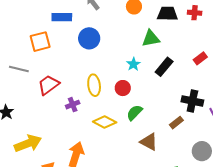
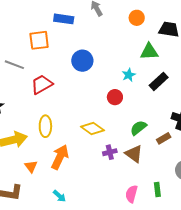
blue circle: (89, 38) -> (82, 61), moved
yellow ellipse: (94, 85) -> (45, 126), moved
purple cross: (73, 105) -> (110, 152), moved
green semicircle: (134, 113) -> (138, 128), moved

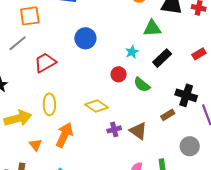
orange square: (39, 40) -> (30, 16), moved
gray line: (14, 65) -> (18, 43), turned -60
green semicircle: (138, 128) -> (142, 85), moved, turned -102

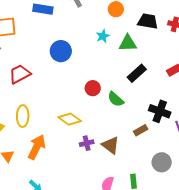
cyan star: (132, 52) -> (103, 36), moved

